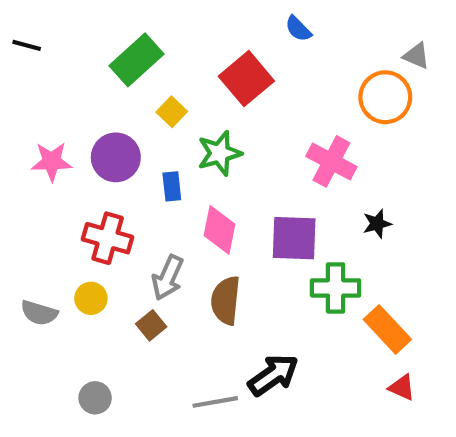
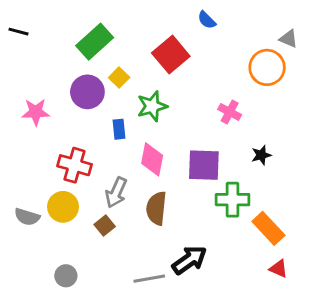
purple circle: (116, 157) -> (87, 92), moved
pink cross: (331, 161) -> (230, 112), size x0.7
yellow circle: (91, 298) -> (63, 207), size x1.4

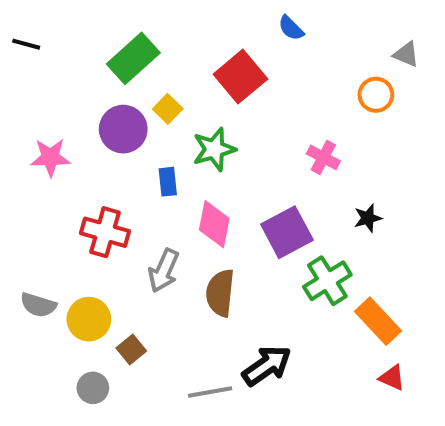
orange circle: (267, 67) -> (376, 95), size x0.7
purple square: (204, 165) -> (287, 232), turned -30
green cross: (233, 200) -> (327, 281), turned -32
yellow circle: (63, 207) -> (89, 319), moved
brown square: (105, 225) -> (131, 349), moved

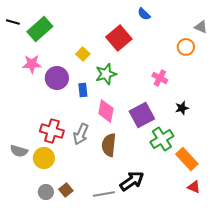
green rectangle: (133, 58) -> (40, 29), moved
purple circle: (123, 129) -> (57, 78), moved
pink star: (50, 157) -> (32, 64), moved
red cross: (105, 232) -> (52, 131), moved
brown square: (131, 349) -> (66, 190), moved

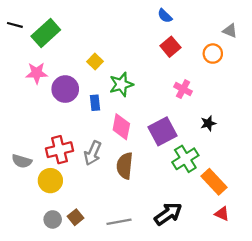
red square: (119, 38) -> (170, 47), moved, size x0.7
red cross: (52, 131) -> (59, 150), turned -30
gray semicircle: (19, 151) -> (22, 161), moved
black arrow: (132, 181) -> (168, 214), moved

